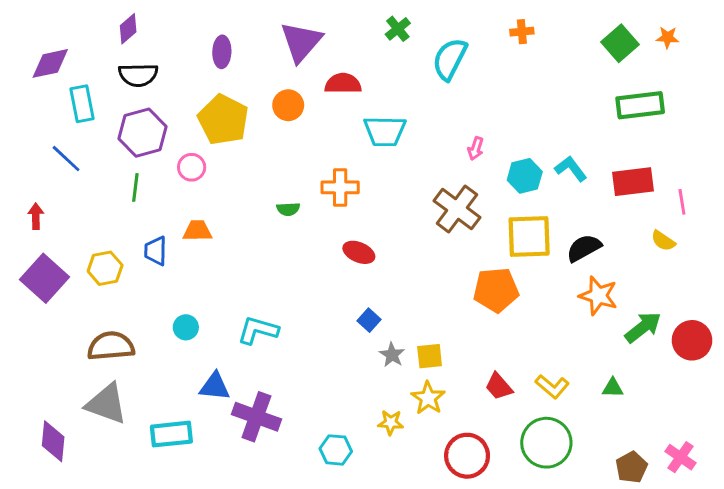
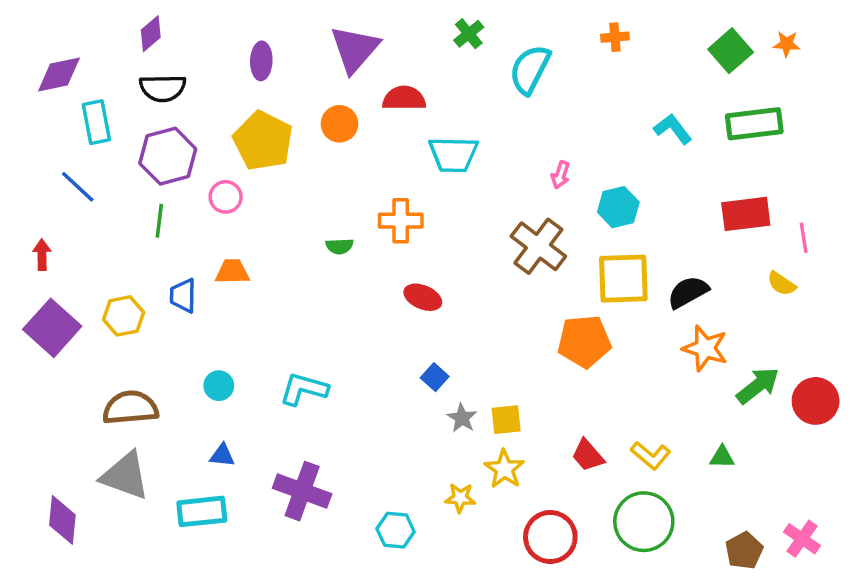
cyan L-shape: (571, 169) -> (673, 129), moved
blue triangle: (215, 386) -> (222, 455), moved, size x0.7

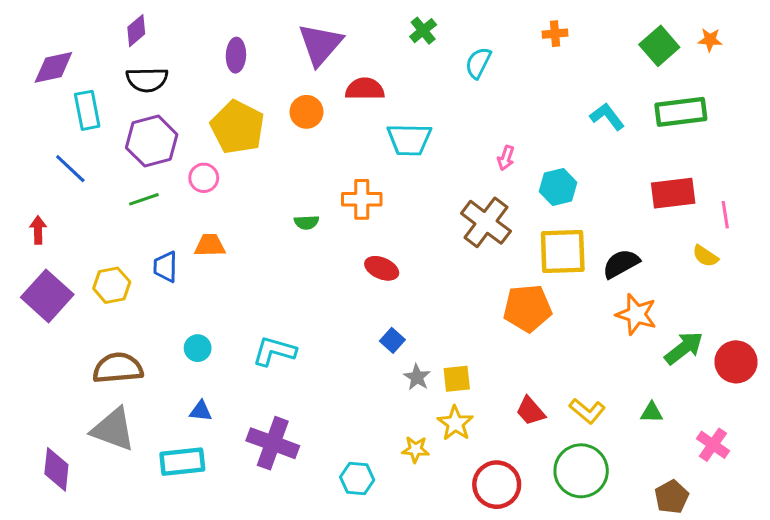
cyan semicircle: (530, 69) -> (478, 63), size x0.7
green line: (159, 221) -> (144, 199), turned 64
pink cross: (802, 539) -> (713, 445), moved

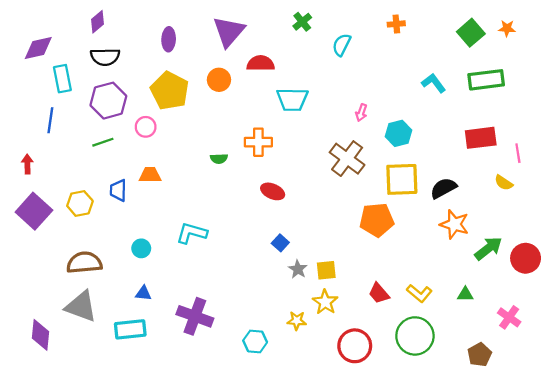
blue line: (70, 169) -> (50, 120), turned 55
cyan L-shape: (274, 351) -> (192, 233), moved

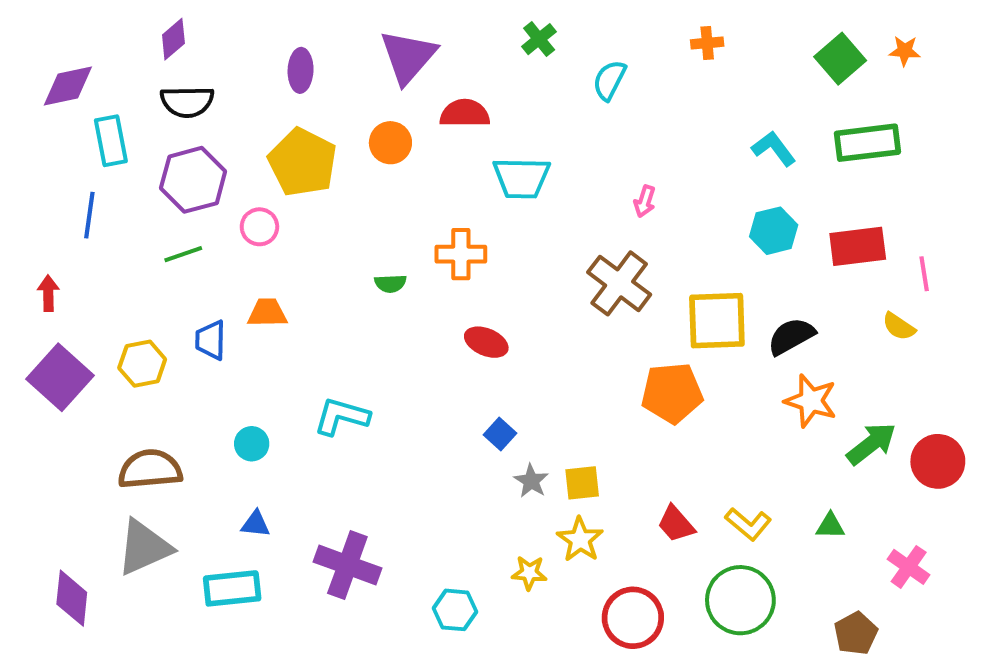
cyan hexagon: (399, 133) -> (774, 231), moved
gray triangle: (81, 306) -> (144, 547), turned -44

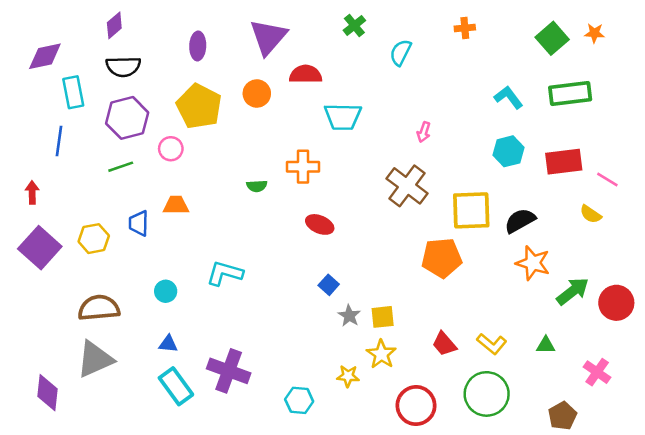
pink line: (924, 274) -> (607, 180), turned -50
cyan rectangle: (232, 588) -> (176, 386), moved, turned 60

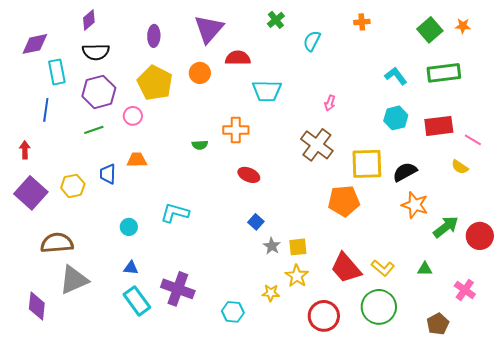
brown semicircle: (99, 308) -> (57, 243), moved
red trapezoid: (444, 344) -> (346, 268), size x1.6

